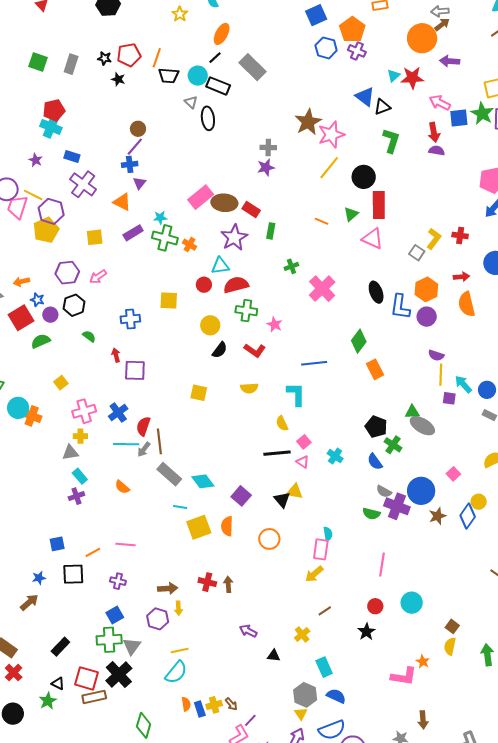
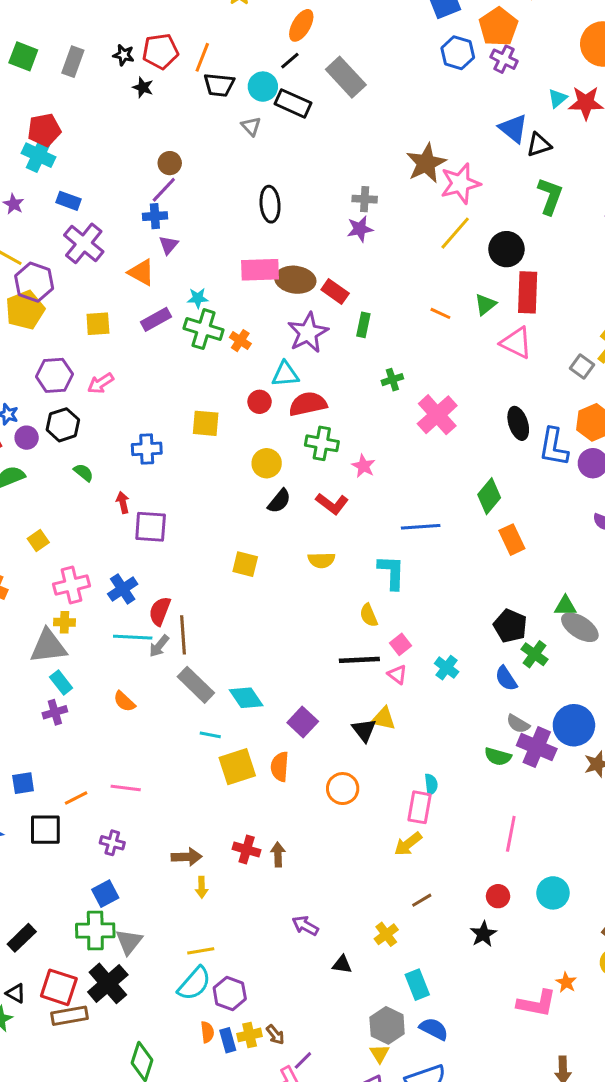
black ellipse: (208, 118) -> (270, 204), moved
pink rectangle: (201, 197) -> (260, 270), turned 35
gray triangle: (70, 452) -> (48, 646), size x1.5
purple hexagon: (158, 619) -> (230, 993), moved

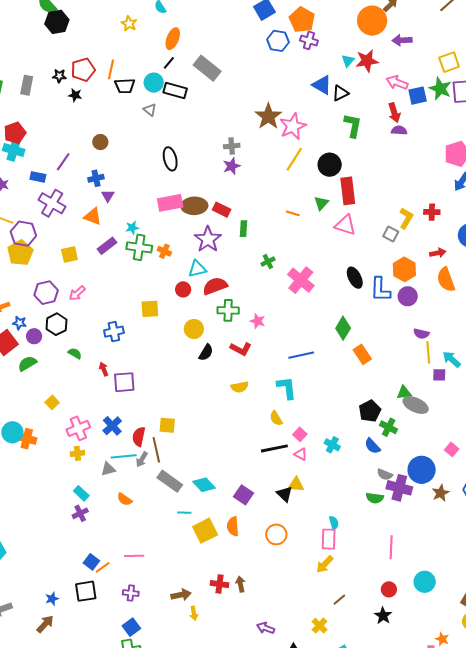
purple line: (164, 190) -> (63, 162), moved
yellow square: (245, 564) -> (167, 425), moved
black pentagon: (510, 626) -> (370, 411), turned 30
gray triangle: (48, 646) -> (108, 469), moved, size x0.6
blue square: (23, 783) -> (91, 562), moved, turned -35

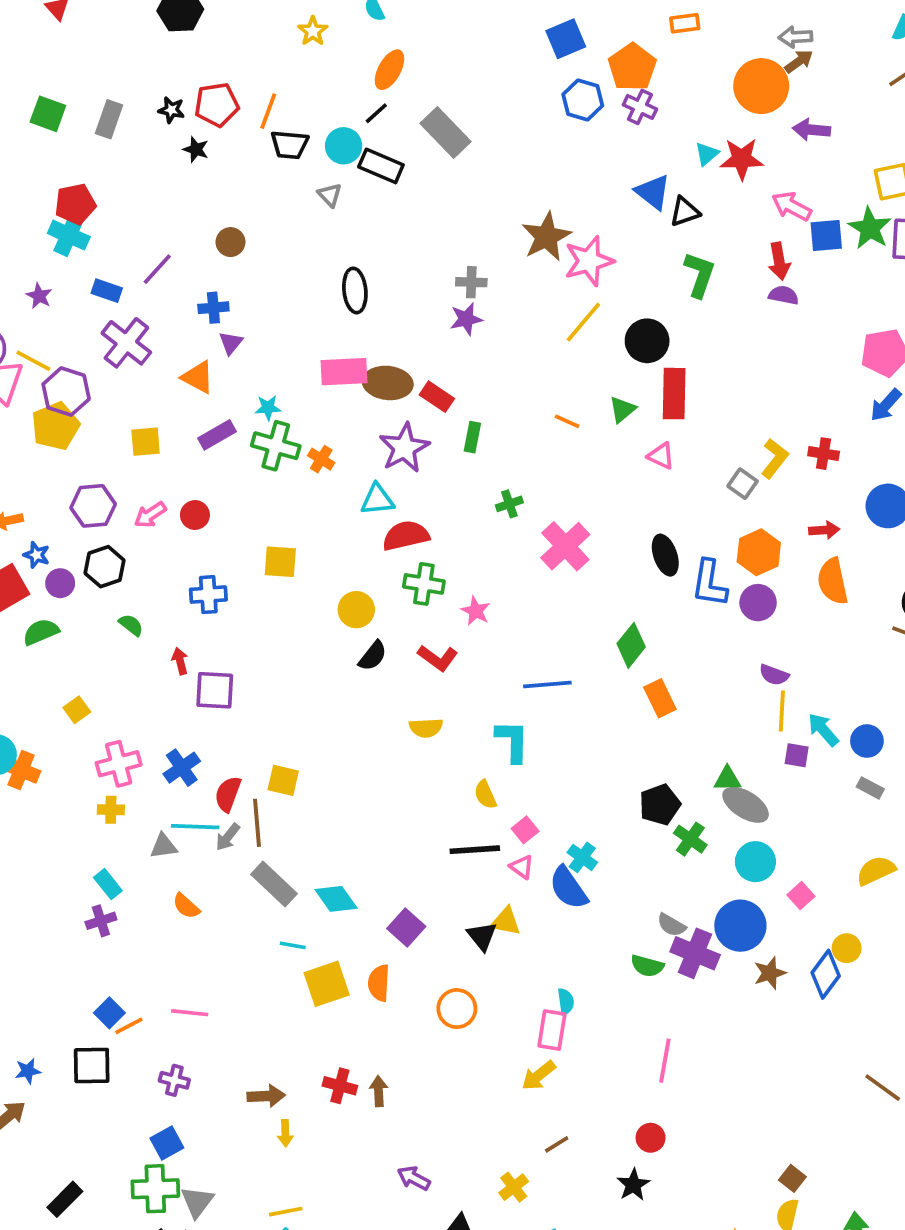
pink triangle: (345, 225) -> (661, 456), size x0.7
red circle: (183, 289) -> (195, 515), moved
blue semicircle: (372, 446) -> (568, 888), moved, size x1.4
cyan circle: (425, 582) -> (755, 862), moved

